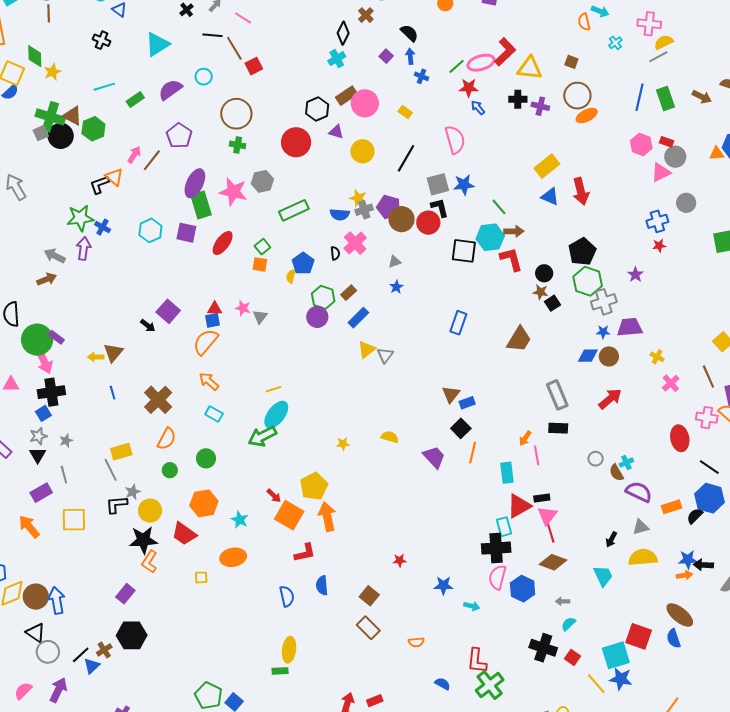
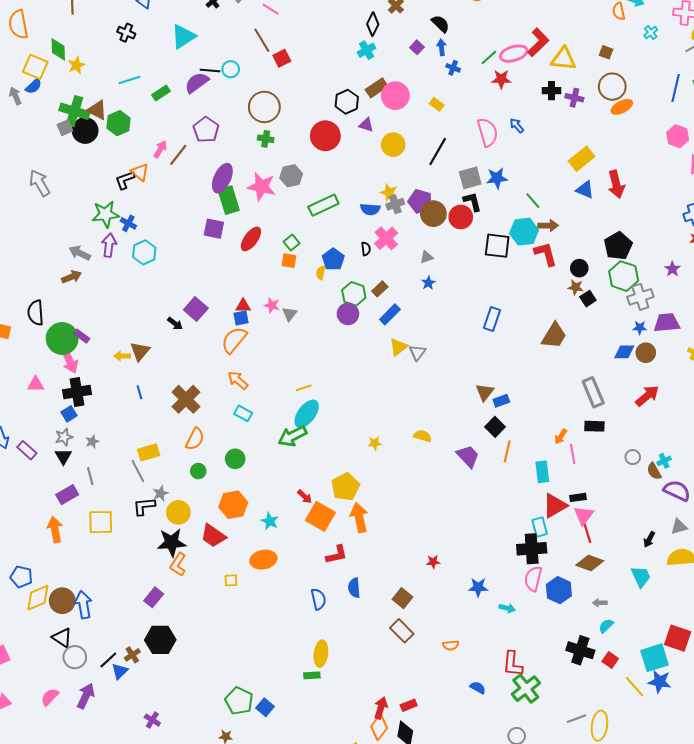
black line: (212, 35) -> (210, 71), moved
blue arrow: (478, 108) -> (517, 126), moved
cyan hexagon: (150, 230) -> (144, 252), moved
orange arrow: (29, 527) -> (55, 529), turned 30

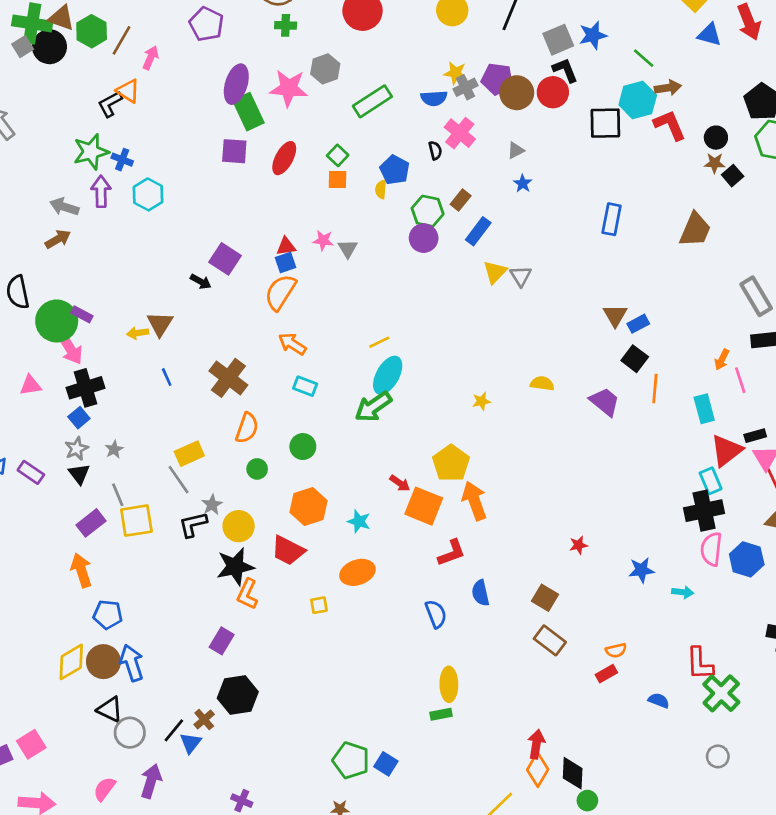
brown line: (178, 155) -> (121, 40), moved
yellow square: (101, 522) -> (136, 521), moved
blue pentagon: (21, 577) -> (108, 615), moved
red rectangle: (409, 705) -> (606, 674), moved

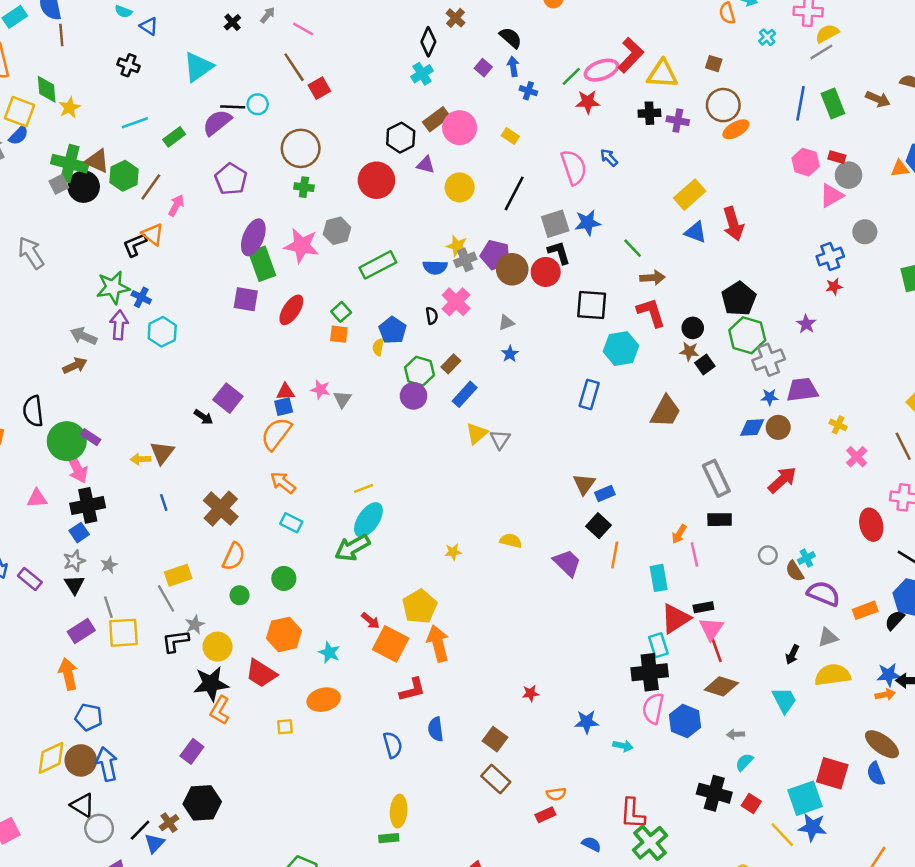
cyan hexagon: (638, 100) -> (621, 349), moved

